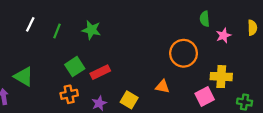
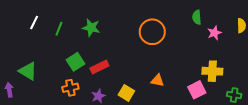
orange circle: (184, 53) -> (152, 32), moved

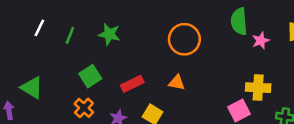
green semicircle: (197, 17) -> (239, 21), size x1.5
red rectangle: (99, 67) -> (132, 84), moved
orange triangle: (157, 81) -> (177, 82), moved
orange cross: (70, 88) -> (84, 108), turned -35

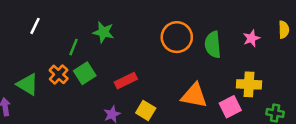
green semicircle: (239, 21) -> (213, 45), moved
green line: (70, 35) -> (74, 47), moved
orange triangle: (177, 82) -> (194, 96), moved, size x1.6
orange cross: (84, 108) -> (59, 74), moved

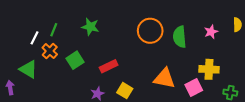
white line: (35, 26) -> (34, 38), moved
green line: (74, 47) -> (54, 30), moved
orange cross: (59, 74) -> (50, 51), moved

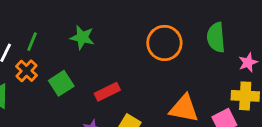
pink star: (211, 32) -> (248, 62), moved
green semicircle: (180, 37) -> (216, 37), moved

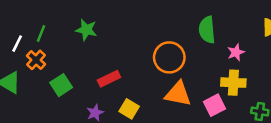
orange circle: (164, 43) -> (169, 57), moved
green square: (61, 83) -> (61, 85), moved

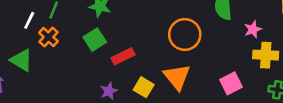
yellow cross: (233, 83) -> (266, 55), moved
green square: (61, 85) -> (95, 40), moved
orange triangle: (178, 94) -> (177, 77), moved, turned 40

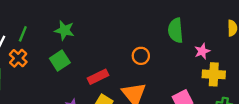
orange circle: (185, 34) -> (141, 56), size x0.6
red rectangle: (123, 56) -> (98, 77), moved

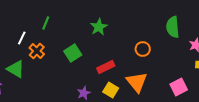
green star: (64, 30) -> (99, 27), moved, turned 30
green line: (23, 34) -> (46, 23), moved

